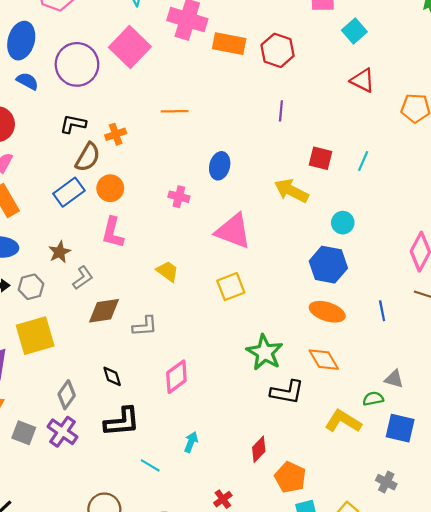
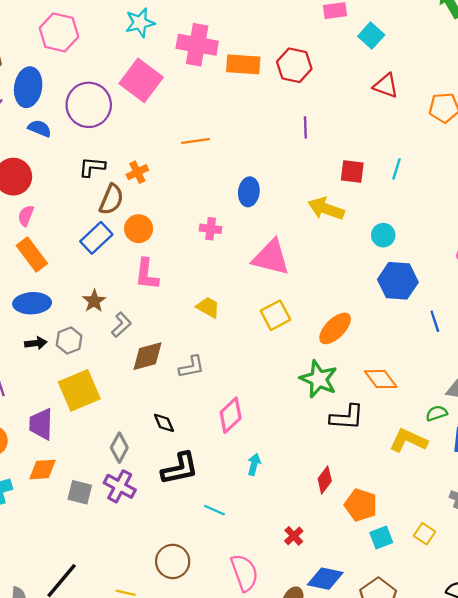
blue hexagon: (328, 265) -> (398, 281), moved
orange ellipse: (327, 312) -> (335, 328), moved, turned -56
cyan arrow: (191, 442) -> (254, 464), moved

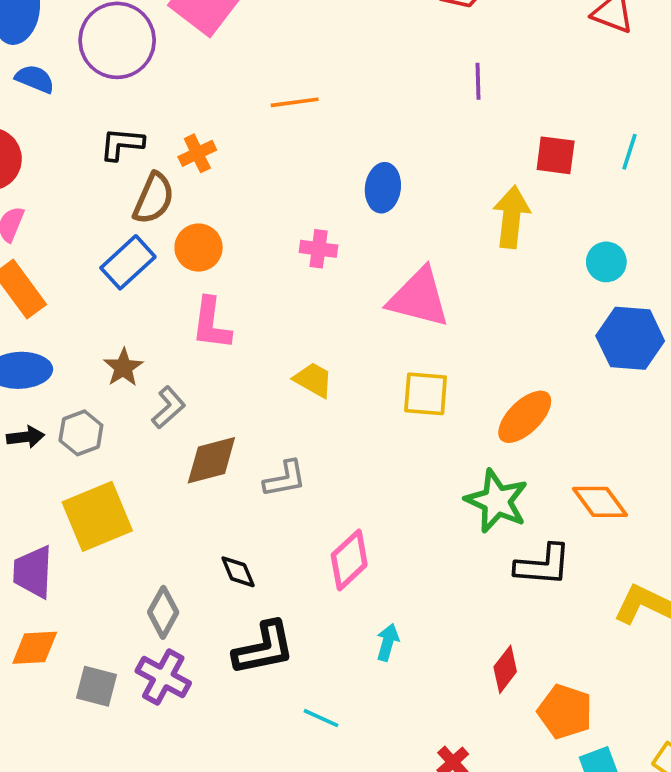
yellow arrow: (326, 209) -> (511, 217), turned 76
yellow square: (275, 315) -> (426, 394), turned 32

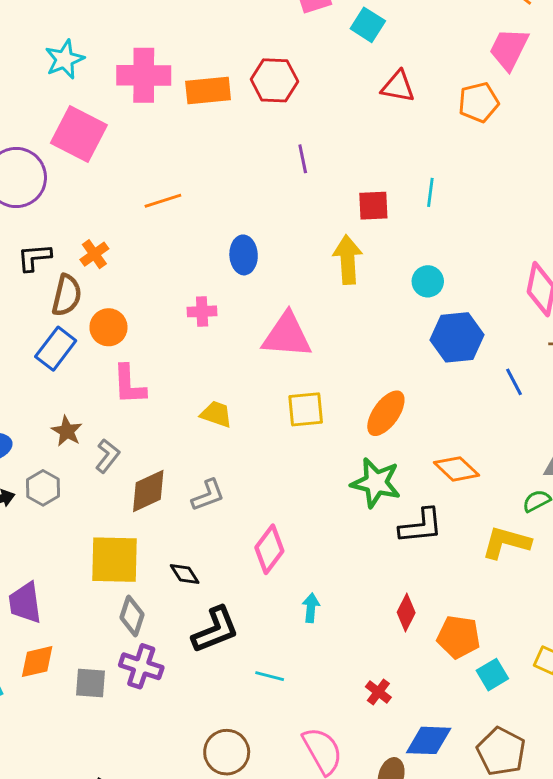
yellow square: (97, 516) -> (115, 560), moved, turned 34

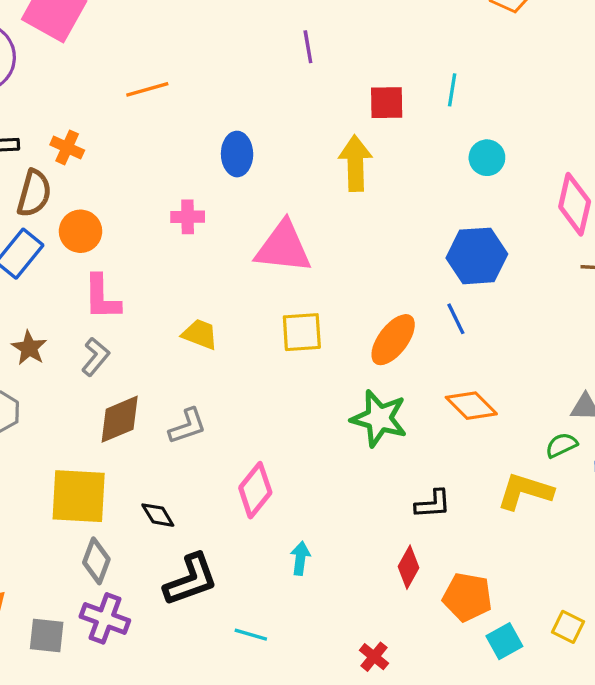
orange cross: (94, 254) -> (67, 147), turned -32
cyan circle: (428, 281) -> (487, 158), moved
blue line: (514, 382) -> (456, 319), moved
gray L-shape: (107, 456) -> (95, 357), moved
black L-shape: (421, 526) -> (433, 504), moved, size x0.7

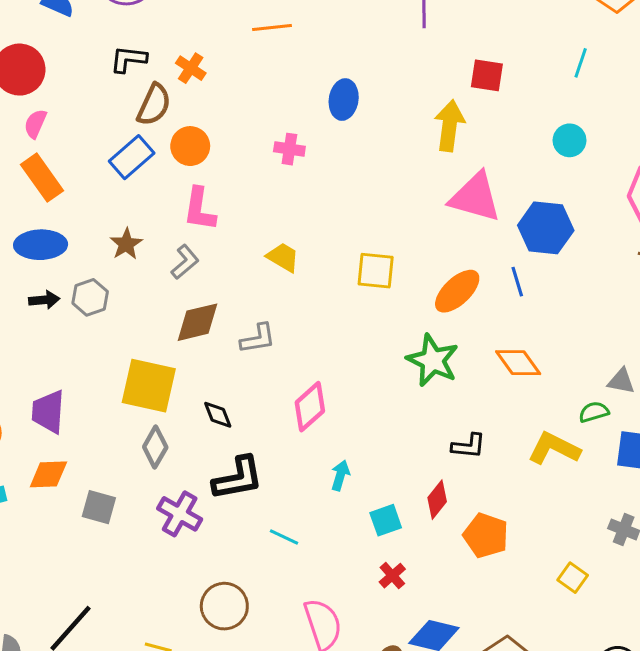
cyan line: (452, 90) -> (581, 63), moved
pink triangle: (283, 247) -> (475, 197), moved
purple cross: (105, 618) -> (180, 514), moved
cyan square: (504, 641) -> (386, 520), moved

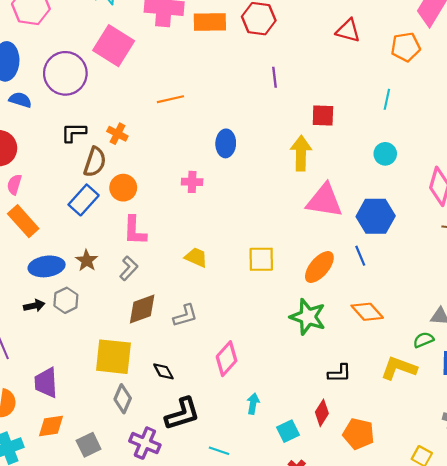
blue ellipse: (41, 245) -> (47, 266), moved
gray square: (99, 507) -> (89, 445), turned -35

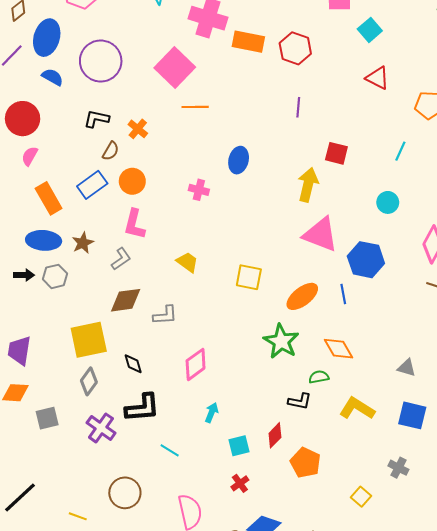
pink square: (114, 46) -> (175, 68), moved
brown semicircle: (95, 162) -> (111, 151), size x0.7
orange rectangle: (23, 221) -> (49, 198), moved
green semicircle: (423, 340) -> (319, 377), moved
yellow square: (113, 357) -> (89, 340), turned -30

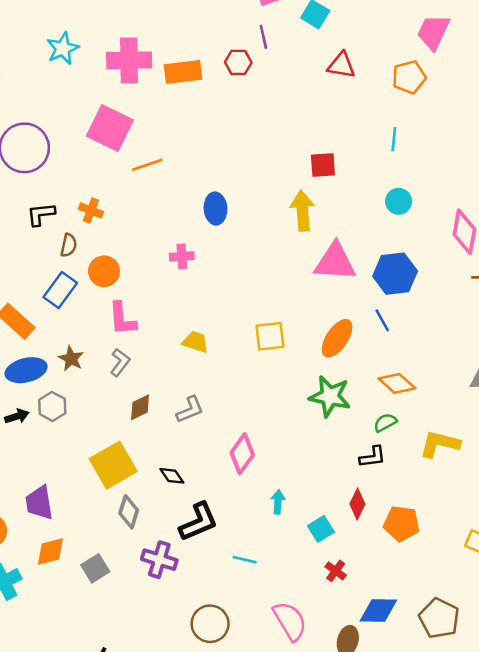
red hexagon: (295, 48) -> (238, 62), size x0.7
purple line: (298, 107) -> (263, 37), moved
brown diamond: (126, 300) -> (140, 407), size x0.7

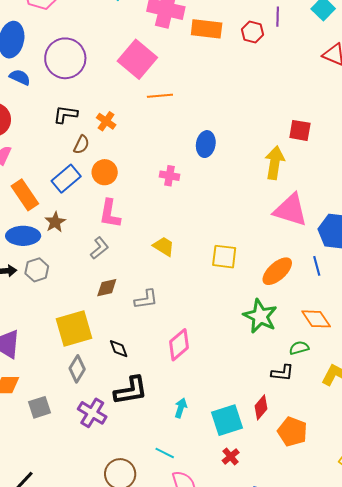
brown star: (71, 359) -> (55, 222), moved
cyan arrow: (278, 502) -> (181, 408), moved
cyan square: (321, 529) -> (227, 420), size x1.5
cyan line: (245, 560) -> (165, 453), moved

